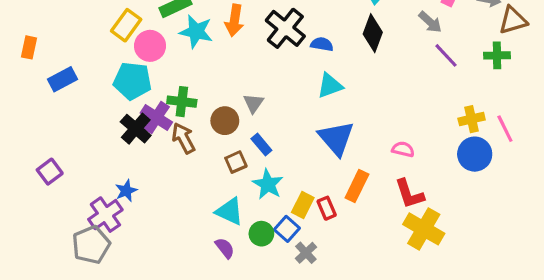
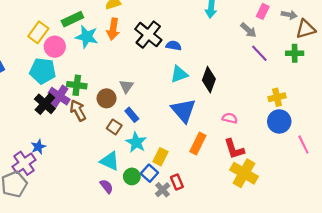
black diamond: (373, 33) -> (209, 80), moved
pink line: (505, 129) -> (303, 145), moved
brown square: (236, 162) -> (114, 127), turned -32
red rectangle: (327, 208) -> (177, 182), moved

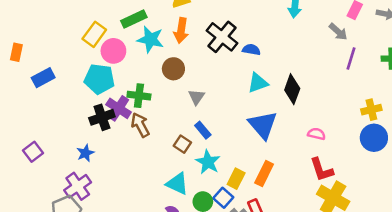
purple line: (259, 53) -> (351, 59), turned 60
brown circle: (107, 98) -> (173, 69), moved
black cross: (45, 104) -> (102, 117), turned 30
orange rectangle: (198, 143) -> (264, 173), moved
blue star: (38, 147) -> (85, 153), moved

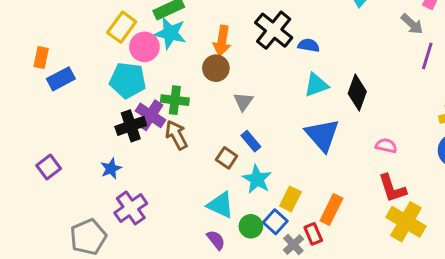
orange arrow: (181, 30) -> (222, 41), moved
cyan star: (150, 39) -> (170, 33), moved
orange rectangle: (16, 52) -> (41, 58), moved
orange rectangle: (264, 173) -> (331, 210), moved
purple cross: (78, 186) -> (131, 208), moved

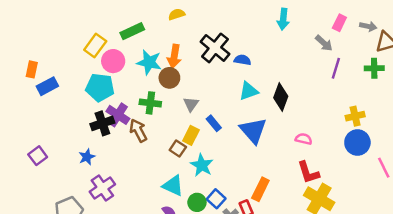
cyan star: (170, 33) -> (149, 62), moved
green cross: (175, 100) -> (150, 103), moved
blue rectangle: (251, 141) -> (214, 123), moved
yellow rectangle: (290, 199) -> (191, 135), moved

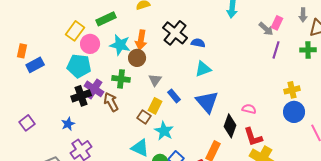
pink rectangle: (339, 23) -> (277, 23), moved
gray arrow: (368, 26) -> (303, 15), turned 80
black diamond: (281, 97) -> (230, 126), moved

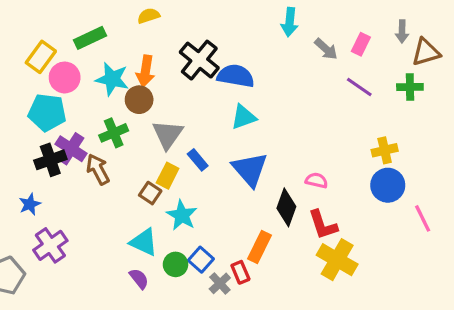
gray arrow: (266, 29) -> (326, 49), moved
blue semicircle: (198, 43) -> (236, 76), size x1.6
purple line: (276, 50) -> (359, 87), turned -72
green cross: (121, 79) -> (114, 133), turned -30
gray triangle: (155, 80) -> (168, 135), size x1.5

